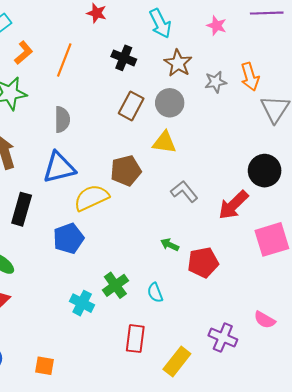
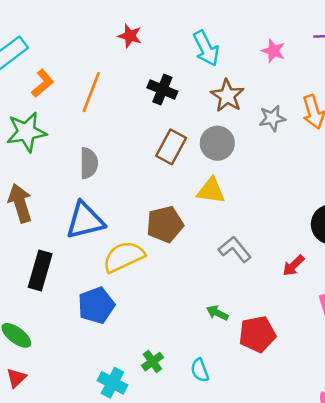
red arrow: (233, 205) -> (293, 265), size x0.6
green cross: (115, 285) -> (152, 362), size x0.7

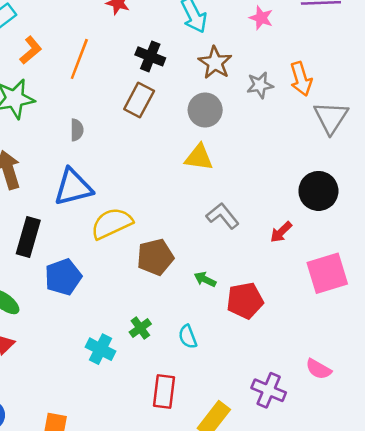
brown rectangle: (171, 147) -> (139, 100), moved
gray semicircle: (89, 163) -> (77, 130), size x0.7
brown pentagon: (165, 224) -> (155, 257), moved
blue pentagon: (96, 305) -> (63, 277), moved

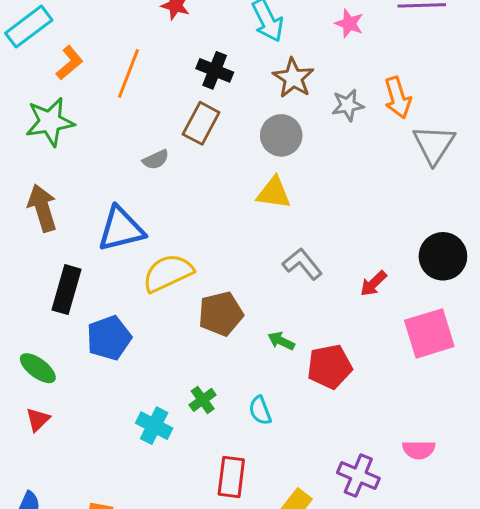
gray semicircle: (77, 130) -> (156, 160), moved, turned 65
black circle: (318, 191) -> (443, 256), moved
pink semicircle: (318, 369) -> (419, 450), turned -30

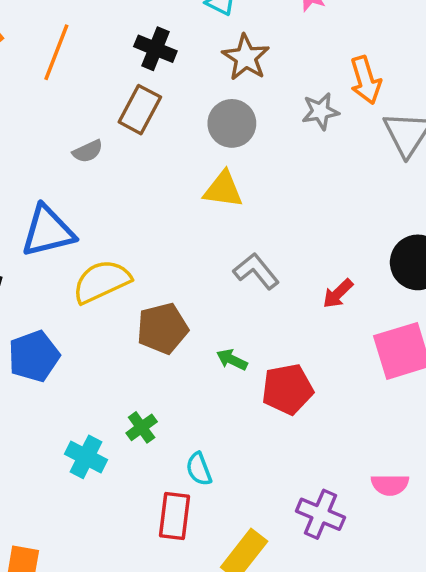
gray star: (348, 105) -> (320, 111), moved
cyan semicircle: (260, 410) -> (199, 469), moved

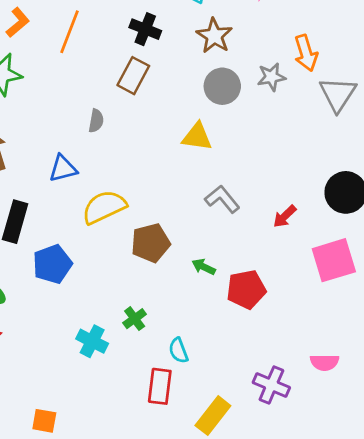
gray circle: (232, 123) -> (222, 86), moved
gray semicircle: (88, 151) -> (96, 121), moved, turned -55
blue triangle: (48, 231) -> (63, 169), size x0.7

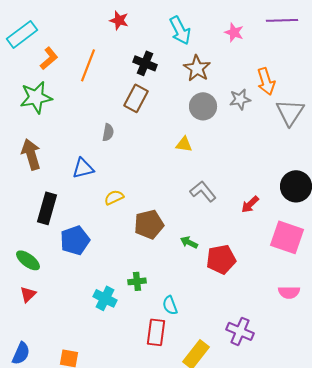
yellow triangle: (197, 137) -> (184, 144), size x0.7
yellow semicircle: (104, 207) -> (114, 197), size x0.6
pink square: (334, 260) -> (287, 237), turned 36
green cross: (135, 319) -> (137, 281), turned 30
pink semicircle: (325, 362) -> (289, 292), moved

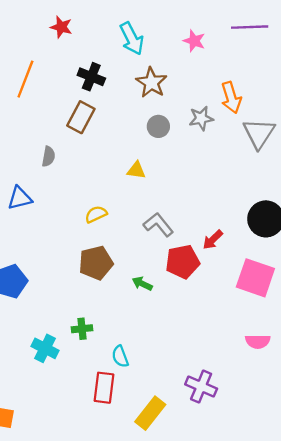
gray circle: (203, 106) -> (158, 126), size x0.7
yellow semicircle: (114, 197) -> (96, 214), moved
red pentagon: (221, 259) -> (183, 262), moved

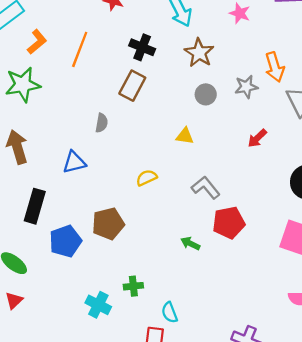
red arrow: (213, 240) -> (257, 138), moved
brown pentagon: (96, 263) -> (108, 224), moved

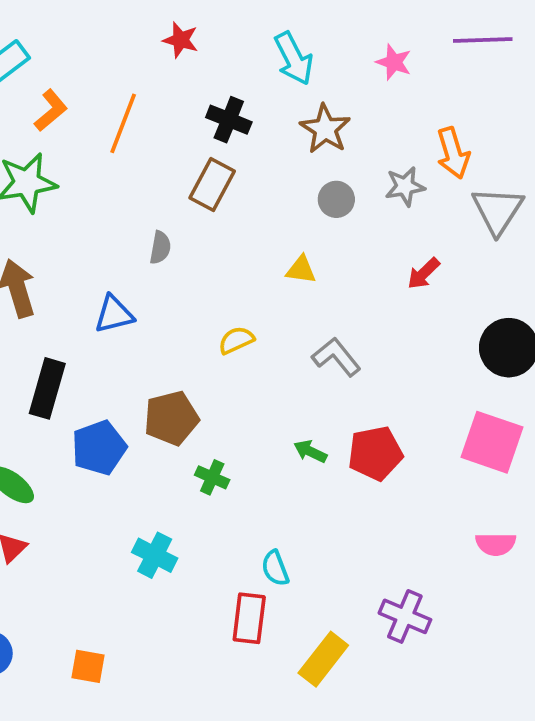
red pentagon: (229, 223) -> (375, 453), moved
green cross: (133, 286) -> (212, 477), moved, turned 30

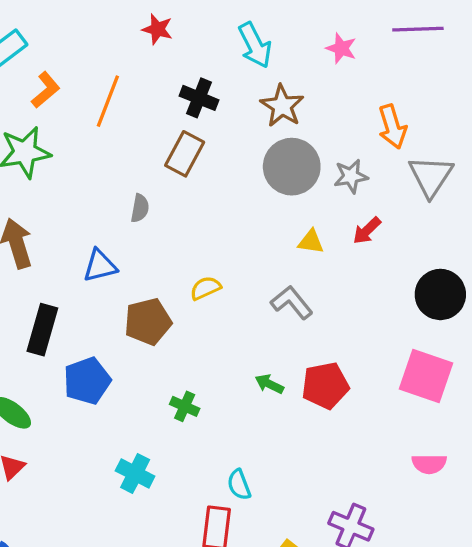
gray star: (405, 186) -> (351, 176), moved
gray circle: (336, 199) -> (292, 167), size x1.8
yellow triangle: (301, 270) -> (311, 242), moved
brown pentagon: (171, 418) -> (148, 322), moved

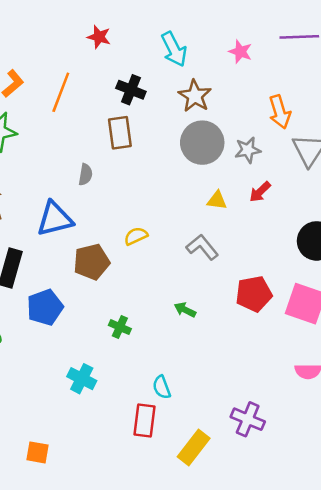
brown rectangle: (185, 154) -> (120, 133), turned -36
blue triangle: (100, 266) -> (55, 219), size x1.4
red pentagon: (325, 386) -> (254, 294), moved

